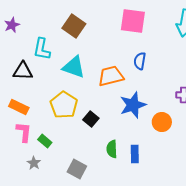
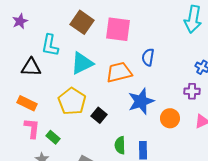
pink square: (133, 21) -> (118, 29), moved
cyan triangle: (74, 67) -> (82, 63), turned -45

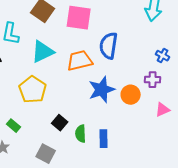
blue semicircle: (148, 57) -> (109, 46), size x1.5
black square: (99, 115) -> (60, 123), moved
orange circle: (170, 118) -> (131, 95), moved

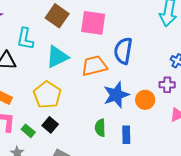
black square: (60, 123) -> (50, 125), moved
green semicircle: (81, 134) -> (100, 128), moved
blue rectangle: (104, 139) -> (126, 135), moved

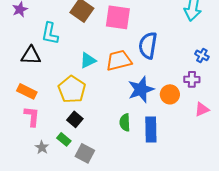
cyan triangle: (57, 57) -> (88, 60), moved, size x0.7
green rectangle: (28, 131) -> (64, 139), moved
blue rectangle: (126, 135) -> (151, 129), size x1.4

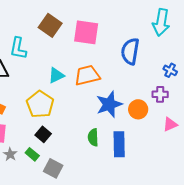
blue semicircle: (148, 45) -> (130, 51), moved
gray star: (42, 147) -> (10, 154), moved

